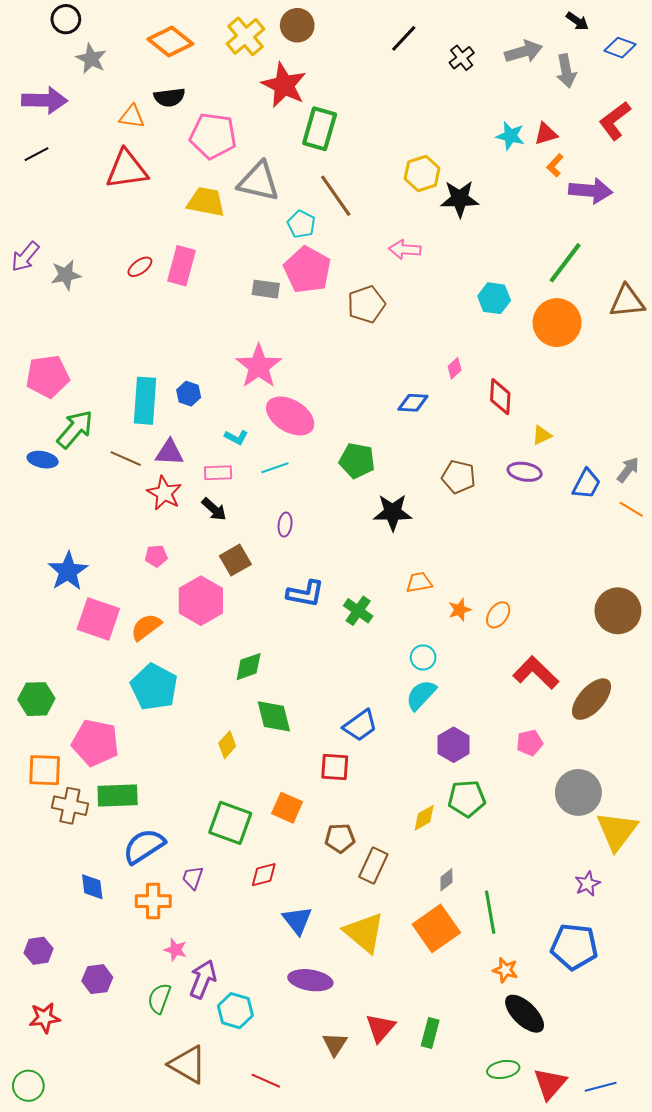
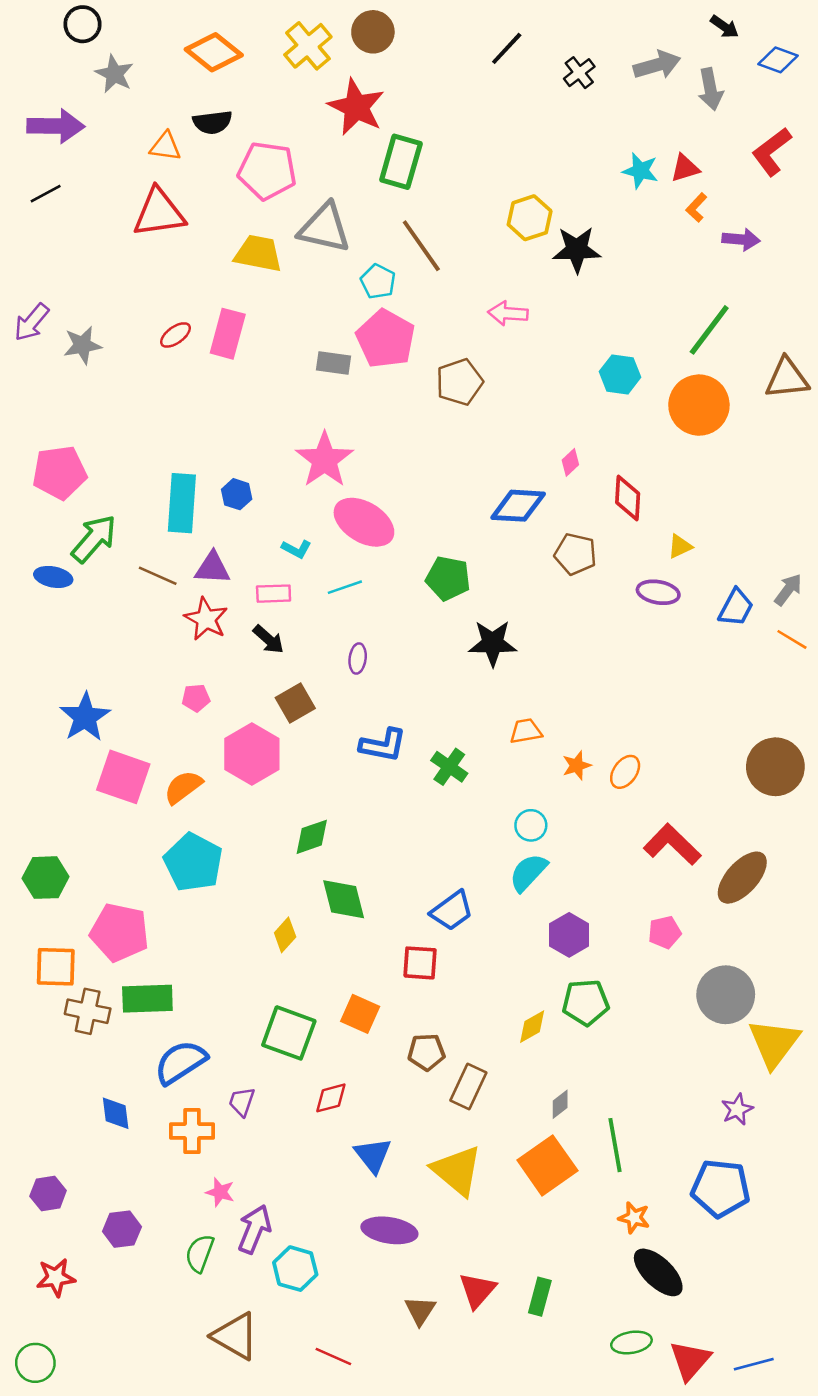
purple arrow: (591, 191) -> (741, 239), size x0.7
blue diamond: (413, 403) -> (518, 506), size x1.4
brown pentagon: (459, 477) -> (575, 554), moved

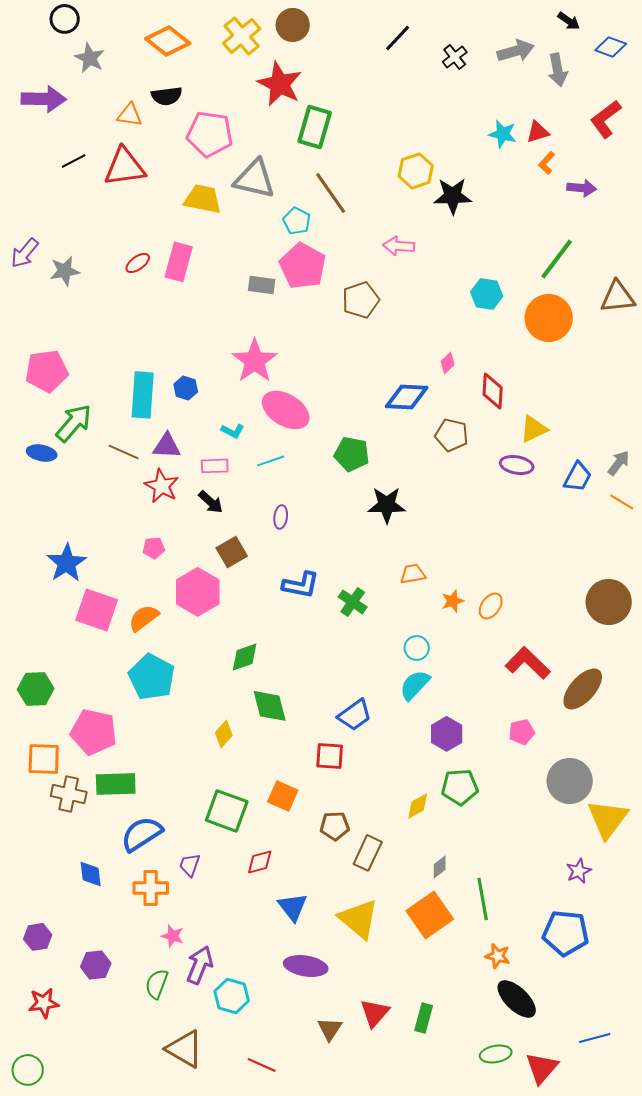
black line: (46, 194) -> (74, 161), moved
yellow triangle: (680, 546) -> (534, 429), size x1.4
blue line: (754, 1364) -> (595, 1038), moved

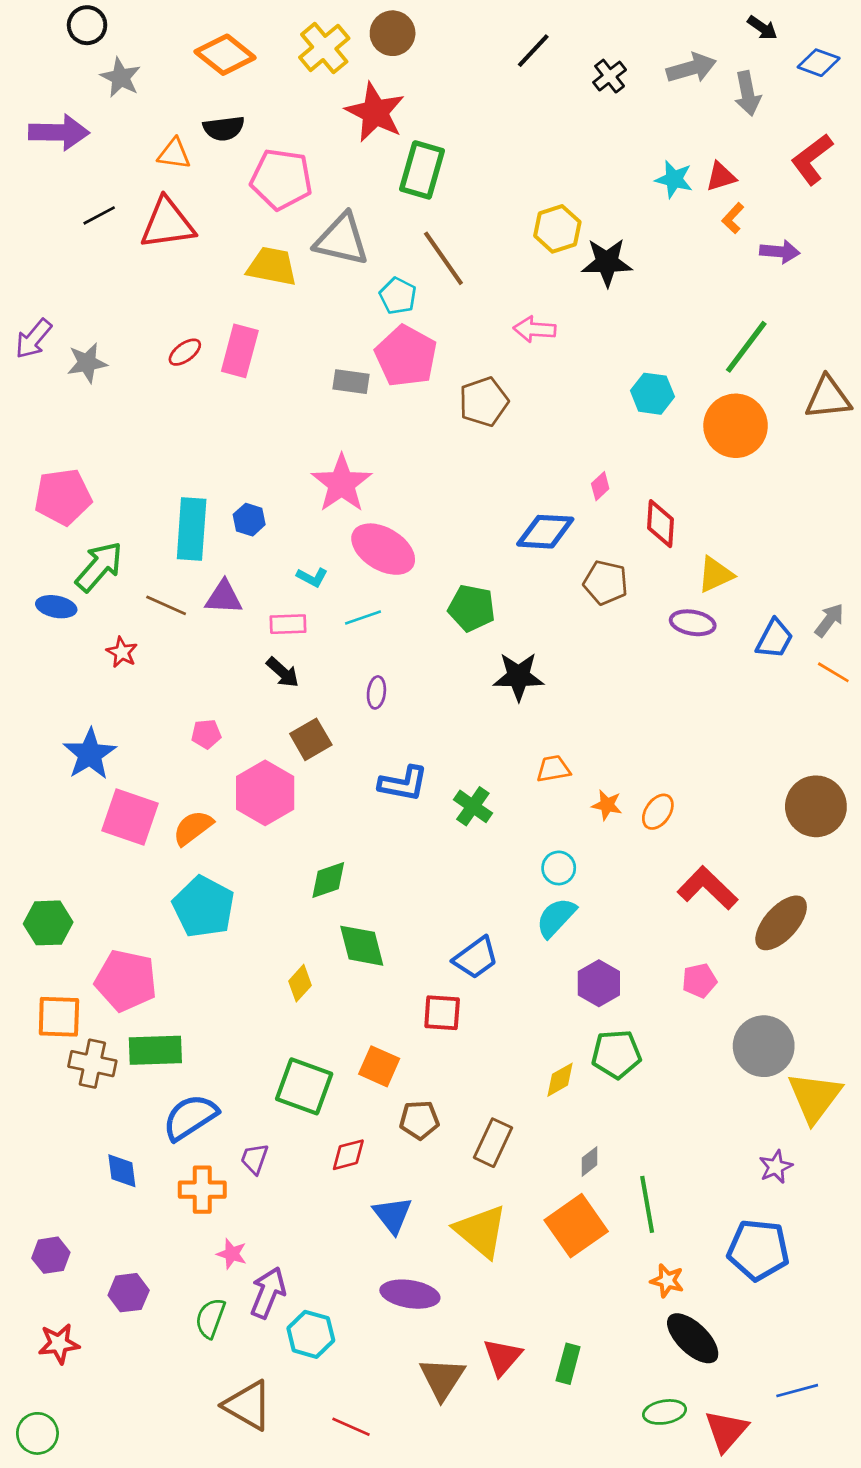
red star: (162, 486) -> (122, 652), moved, size x0.7
orange star: (453, 601) -> (607, 805), turned 30
brown pentagon: (335, 826) -> (419, 1120), moved
brown triangle: (330, 1029) -> (442, 1378), size x1.4

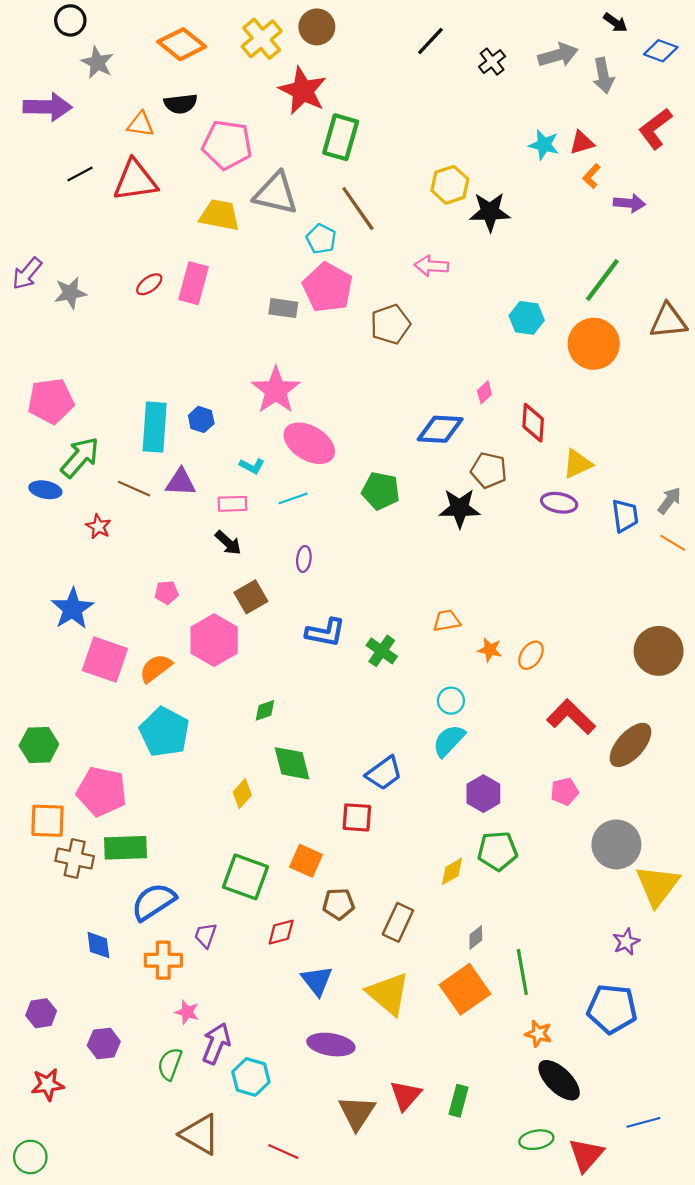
blue trapezoid: (774, 639) -> (625, 516), turned -36
black star: (518, 676) -> (460, 508), moved
green diamond: (328, 880) -> (265, 710), size x0.7

